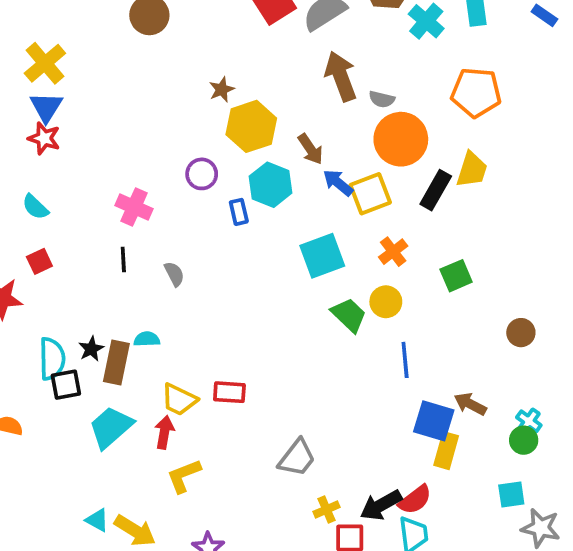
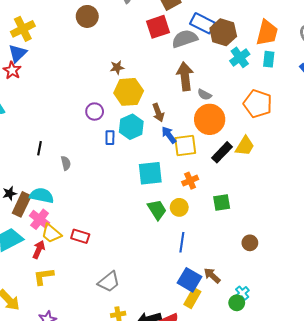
pink cross: (134, 207) -> (40, 219), moved
cyan semicircle: (147, 339) -> (42, 196), size x1.6

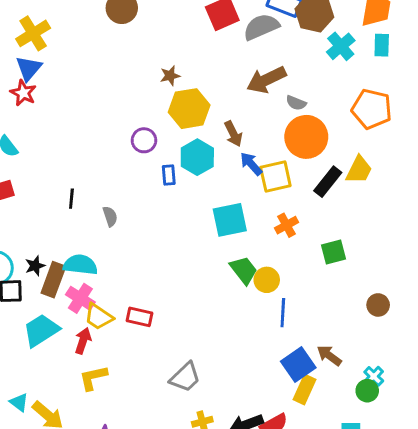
brown arrow: (185, 76) -> (266, 80), turned -104
yellow circle: (179, 207) -> (267, 280), moved
blue square: (190, 280) -> (298, 364), turned 30

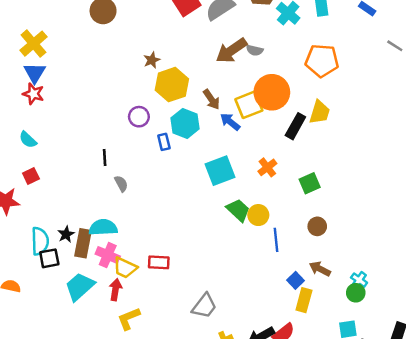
gray semicircle: (296, 103) -> (255, 50), moved
yellow square: (275, 176) -> (249, 105), moved
black line: (71, 199) -> (105, 157), moved
brown circle: (378, 305) -> (317, 226), moved
blue square: (298, 364) -> (296, 280), size x0.6

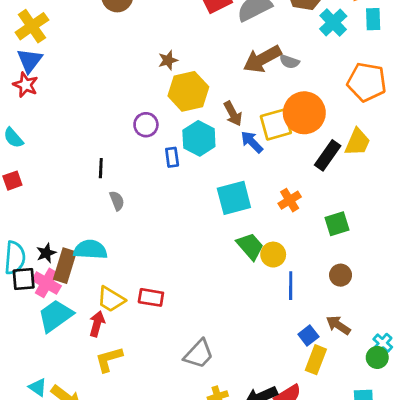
pink cross: (108, 255) -> (47, 283), moved

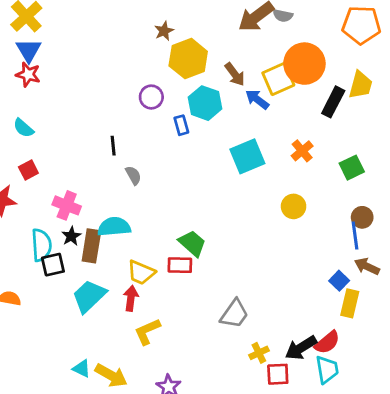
green trapezoid: (250, 246) -> (192, 243), moved
pink cross: (47, 283) -> (67, 205), moved
blue line: (291, 286) -> (355, 236), moved

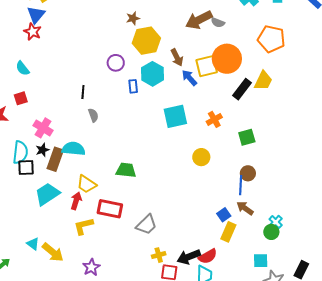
green trapezoid: (192, 243) -> (126, 170), turned -45
red rectangle: (180, 265) -> (110, 209), moved, size x1.4

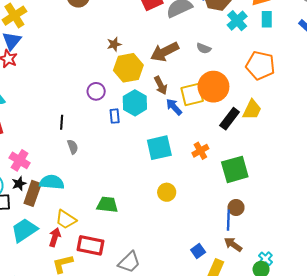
brown arrow: (199, 20) -> (165, 52), moved
green square: (247, 137) -> (235, 169), size x1.5
yellow circle: (201, 157) -> (167, 192), moved
blue square: (224, 215) -> (198, 251), moved

